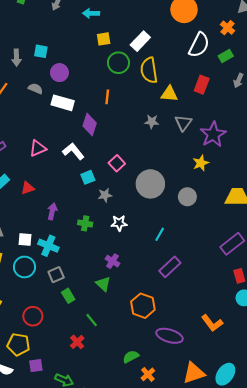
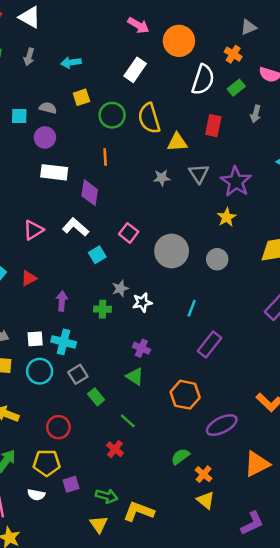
yellow square: (104, 39) -> (81, 97), moved
white rectangle: (140, 41) -> (135, 70), moved
gray semicircle: (35, 89) -> (48, 108), moved
gray star: (105, 195) -> (120, 288), moved
purple ellipse: (169, 336) -> (222, 425), turned -35

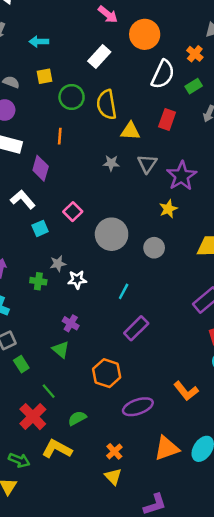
red cross: (115, 449) -> (33, 417), size x1.6
green semicircle: (180, 456) -> (77, 418), moved
yellow L-shape: (139, 511) -> (57, 449), moved

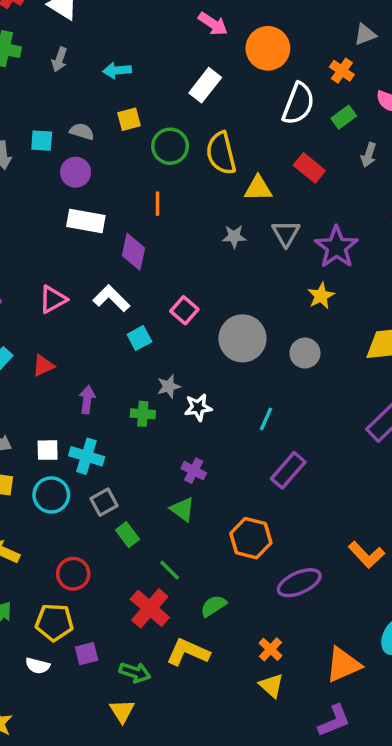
red rectangle: (167, 120) -> (309, 168), turned -66
orange triangle: (167, 448) -> (343, 665), moved

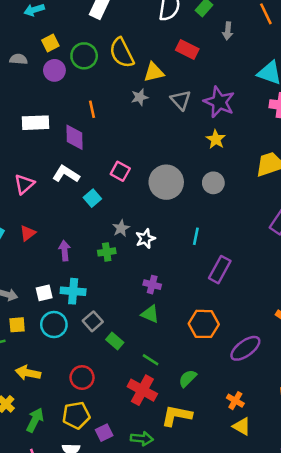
purple circle: (76, 172) -> (54, 70), moved
orange line: (157, 204) -> (92, 109), moved
gray star: (234, 237) -> (140, 97), moved

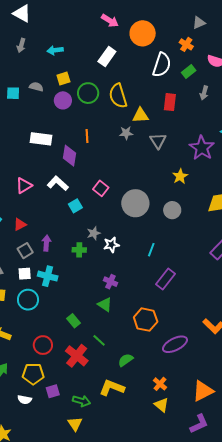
red rectangle: (187, 49) -> (170, 102), turned 60
purple star: (219, 102) -> (202, 148), moved
gray square: (93, 321) -> (25, 251), moved
red cross: (142, 390) -> (77, 356), moved

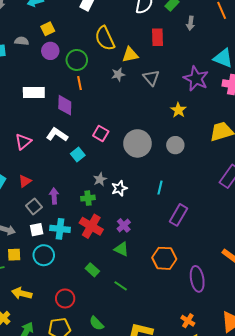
green circle: (88, 93) -> (77, 60), moved
purple cross: (110, 282) -> (124, 225), turned 32
purple ellipse: (175, 344) -> (197, 279), turned -65
red cross: (77, 356) -> (91, 226), moved
green semicircle: (126, 360) -> (97, 323), moved, turned -91

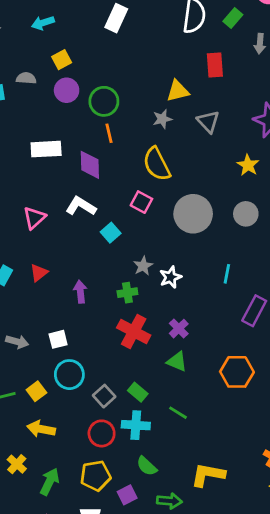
yellow semicircle: (105, 38) -> (157, 164), moved
gray square: (34, 206) -> (104, 396), moved
cyan cross: (60, 229) -> (136, 425), moved
yellow square: (14, 255) -> (36, 391), moved, turned -32

